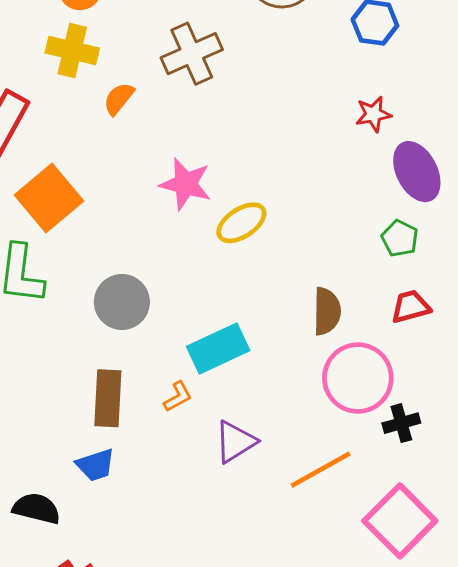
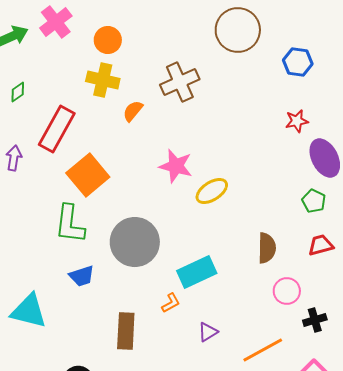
gray circle: (122, 302) -> (135, 242), size x1.4
pink circle: (358, 378) -> (287, 291), size x0.6
brown rectangle: (108, 398) -> (126, 331), moved
purple triangle: (235, 442) -> (208, 332), size x0.7
blue trapezoid: (96, 465) -> (82, 276), moved

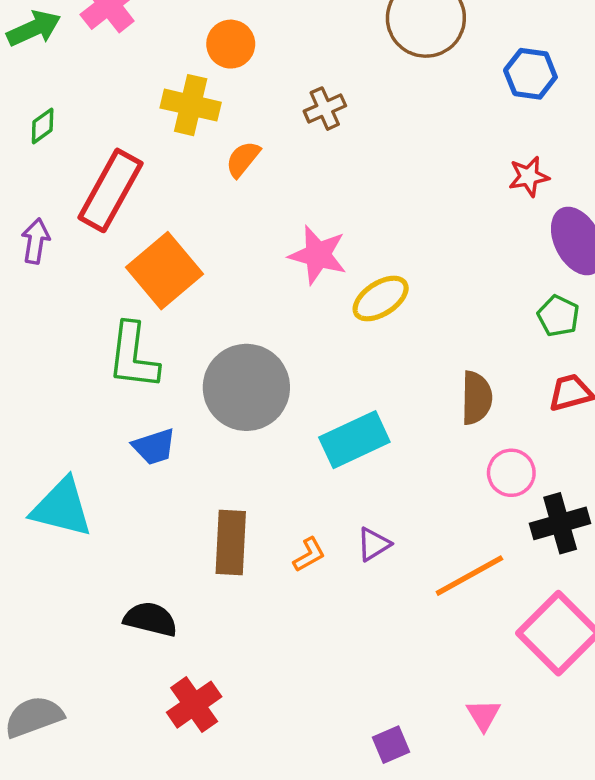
orange circle: (108, 40) -> (231, 44), moved
brown cross: (180, 82) -> (325, 109), size x0.6
orange L-shape: (171, 303) -> (309, 555), moved
black cross: (315, 320) -> (560, 523), size x1.4

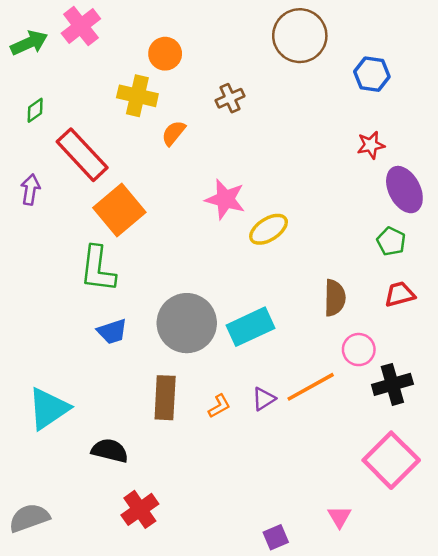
red rectangle: (110, 190) -> (82, 155), turned -72
gray circle: (246, 387) -> (187, 323), moved
cyan triangle: (62, 508) -> (48, 408), moved, turned -48
orange line: (469, 576) -> (311, 387), moved

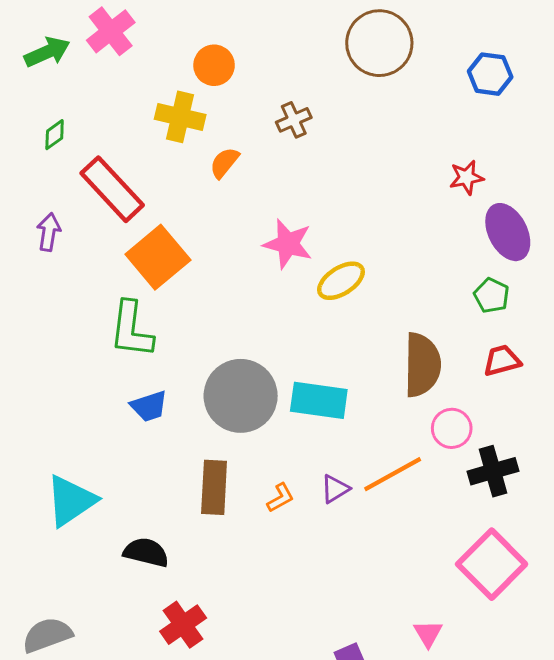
blue hexagon: (372, 74) -> (490, 74), moved
brown semicircle: (335, 298) -> (422, 365), size x1.4
cyan rectangle: (250, 327) -> (319, 400), turned 33

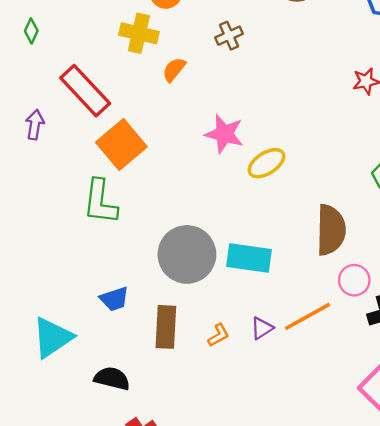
green diamond: (55, 135) -> (31, 31), moved, turned -30
blue trapezoid: (149, 406) -> (114, 299), moved

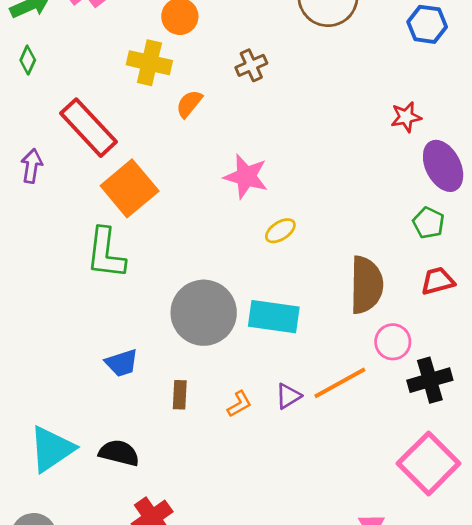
yellow ellipse: (266, 163) -> (280, 231), moved, size x0.7
brown rectangle: (166, 327) -> (180, 395), size x0.6
cyan triangle: (52, 338) -> (52, 449), moved

